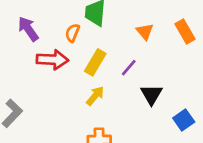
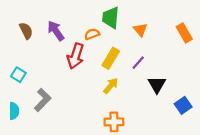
orange triangle: (145, 32) -> (140, 30), moved
orange semicircle: (72, 33) -> (92, 34), turned 48
red arrow: (52, 60) -> (76, 56), turned 105

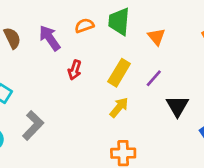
orange semicircle: (92, 34) -> (84, 26), moved
red arrow: (76, 56) -> (75, 70), size x0.6

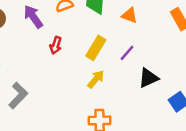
orange triangle: (156, 37) -> (130, 15), turned -30
black triangle: (177, 106) -> (148, 78), turned 35

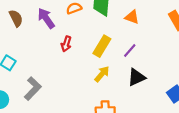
black triangle: (148, 78) -> (136, 77), moved

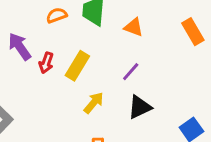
purple arrow: (46, 18) -> (20, 46), moved
yellow rectangle: (102, 46) -> (77, 66), moved

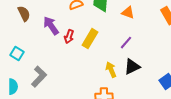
yellow arrow: (94, 103) -> (111, 70), moved, turned -63

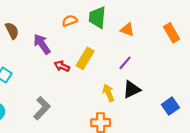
red arrow: (69, 37) -> (62, 66), moved, turned 96
gray L-shape: (39, 77) -> (42, 108), moved

